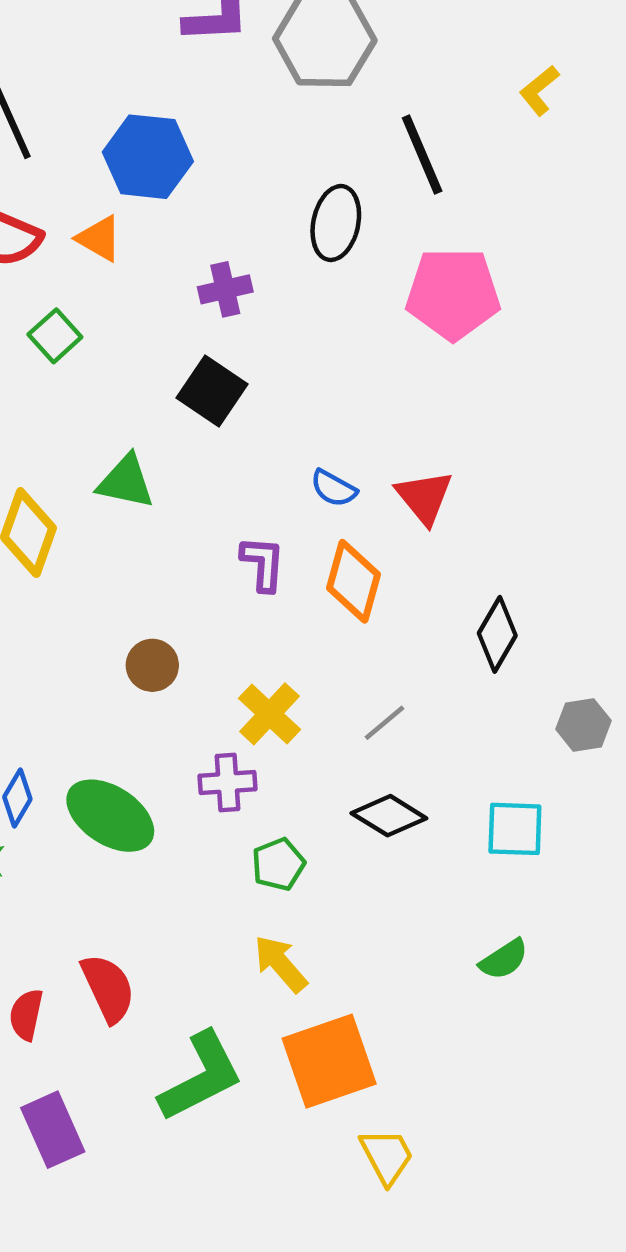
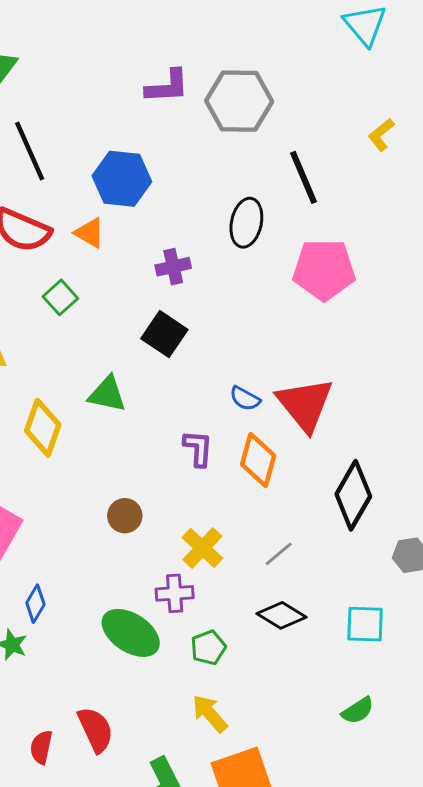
red triangle: (424, 497) -> (305, 404), size x1.5
black diamond: (497, 634) -> (353, 495), size x1.4
green ellipse: (110, 816) -> (131, 633), moved

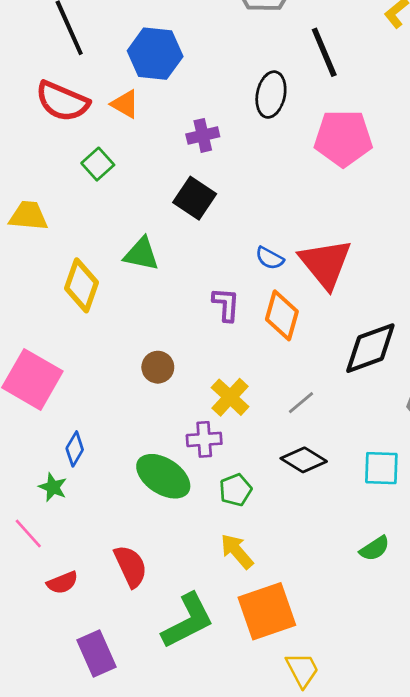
black diamond: (353, 495) -> (370, 348), turned 40
red semicircle: (41, 747) -> (62, 583), moved, turned -124

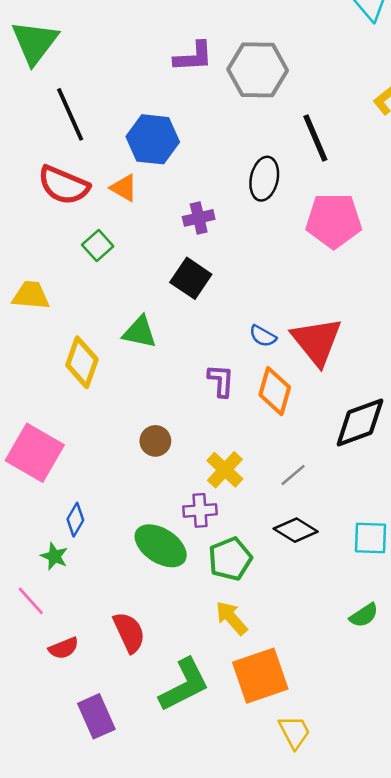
green pentagon: (236, 490) -> (230, 559), size x1.4

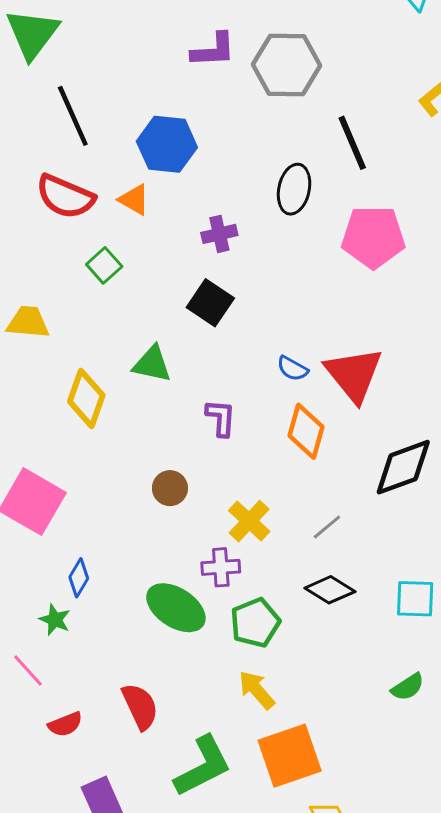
purple L-shape: (221, 381) -> (221, 418), moved

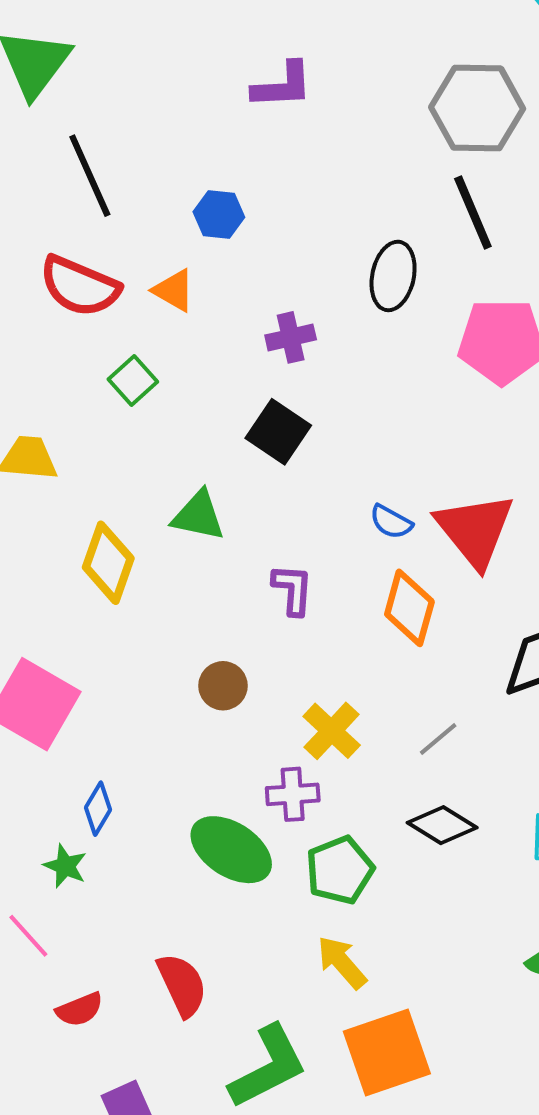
gray hexagon: (287, 65) -> (477, 108), moved
blue hexagon: (167, 144) -> (219, 215), size x0.6

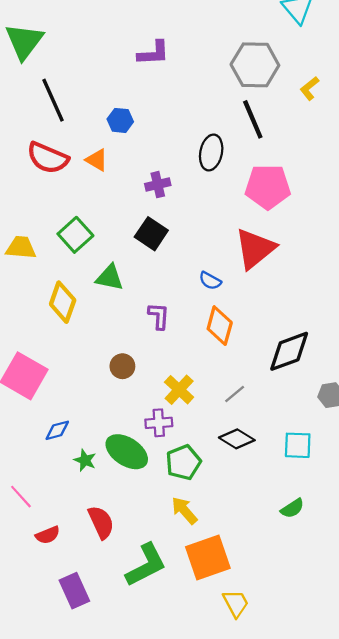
green square: (133, 380) -> (75, 235), moved, size x1.4
red triangle: (475, 530) -> (255, 249), moved, turned 30
blue diamond: (98, 809) -> (57, 430), turned 45
green star: (65, 866) -> (85, 460), moved

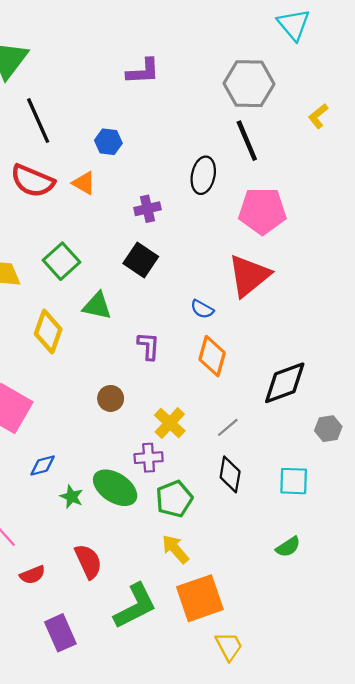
yellow L-shape: (309, 88) -> (318, 116), moved
black diamond: (237, 439) -> (230, 474), turned 68

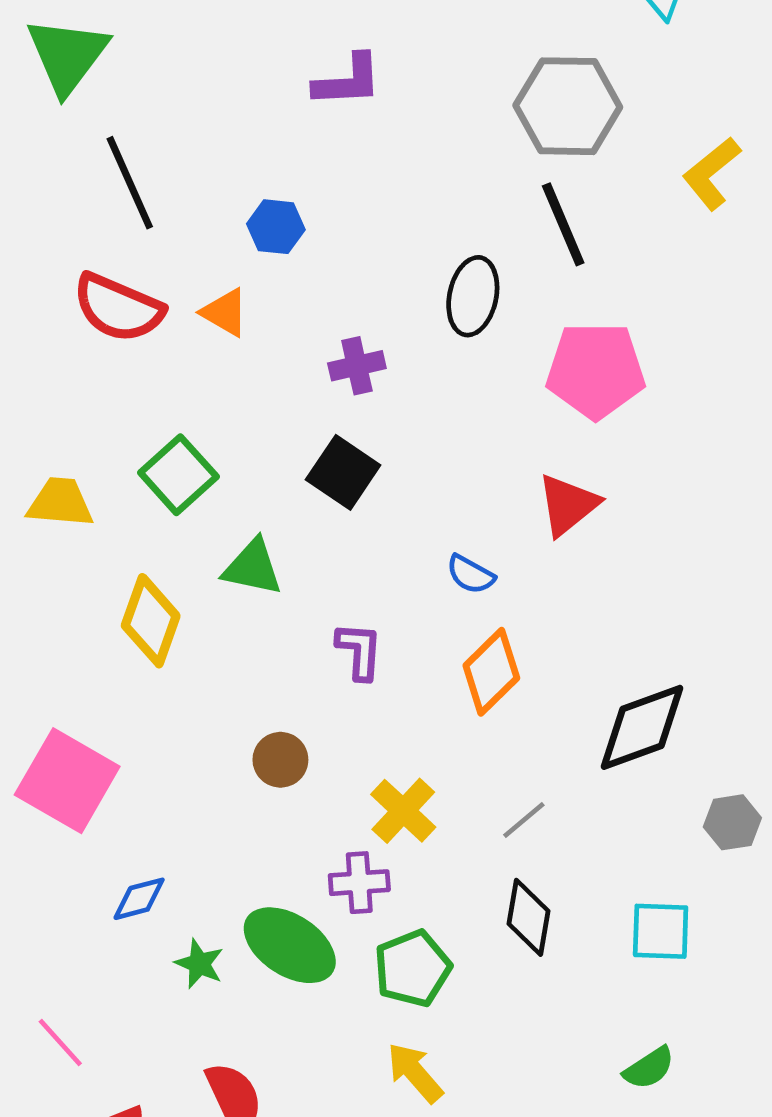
yellow L-shape: (318, 116) -> (712, 173), size x1.4
red triangle: (249, 276) -> (568, 505), size x0.7
orange diamond: (212, 356) -> (491, 672), turned 30

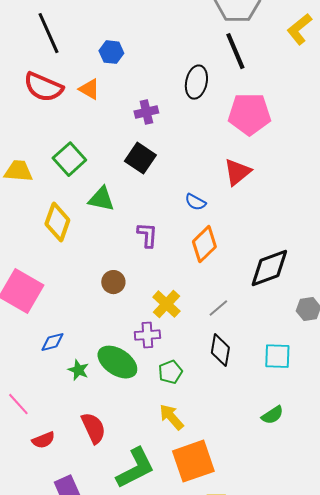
green pentagon: (413, 968) -> (170, 372), size x0.7

